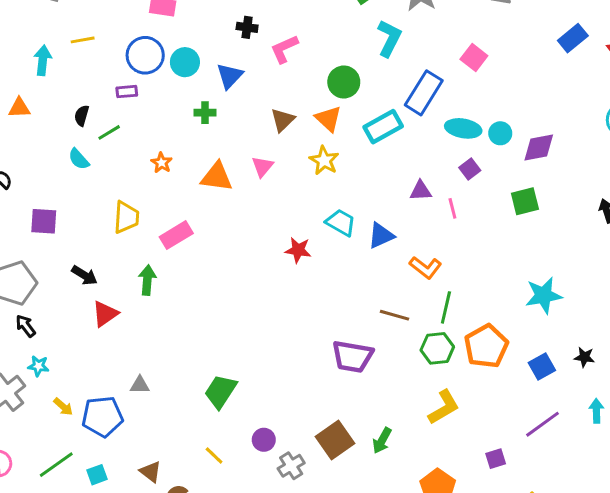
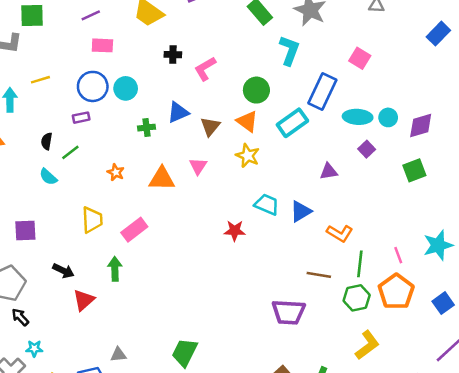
blue triangle: (230, 76) -> (178, 112), moved, turned 30
pink line: (452, 208) -> (398, 255), moved

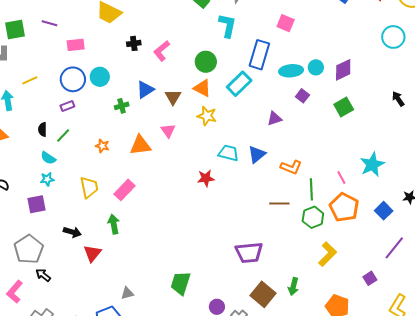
purple line: (91, 15) -> (50, 23), moved, turned 49
purple trapezoid: (288, 312) -> (249, 253), moved
cyan star: (34, 348) -> (47, 179), moved

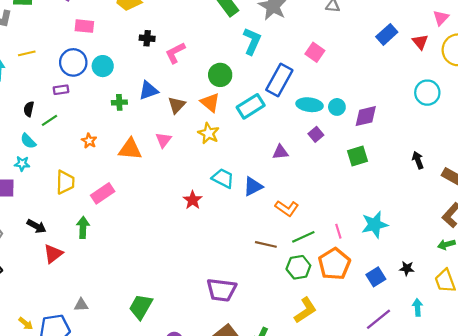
red star: (206, 178) -> (193, 200), turned 30
green line: (311, 189) -> (303, 237), turned 55

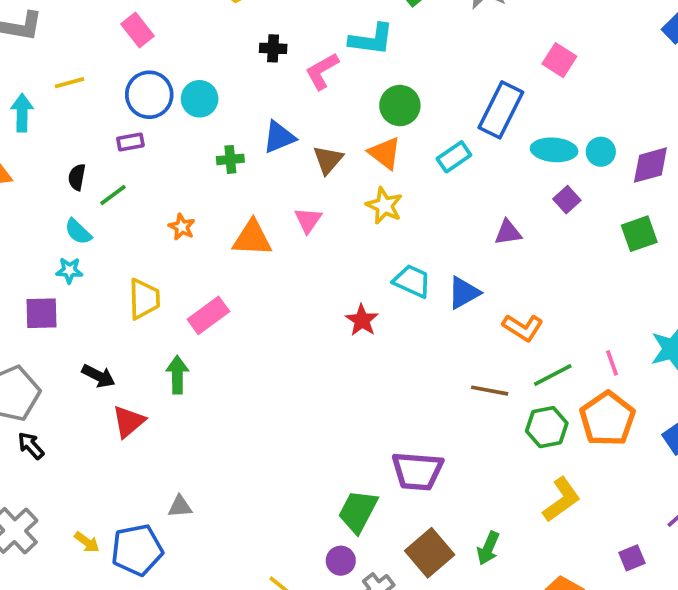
pink rectangle: (84, 26) -> (138, 30), moved, turned 48
cyan L-shape: (252, 41) -> (371, 39), moved, turned 76
cyan rectangle: (251, 106) -> (454, 157), size x0.7
green trapezoid: (141, 307) -> (358, 511), moved

